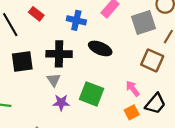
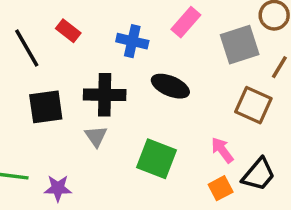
purple star: (61, 103) -> (58, 188), moved

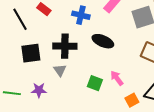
pink arrow: (222, 150) -> (117, 78), moved
green square: (157, 159) -> (95, 83), size x0.7
purple star: (58, 188) -> (39, 90), moved

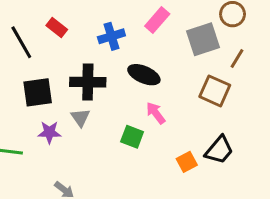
blue cross: (81, 15) -> (111, 36), turned -30
pink arrow: (117, 78) -> (156, 113), moved
purple star: (39, 90) -> (49, 132), moved

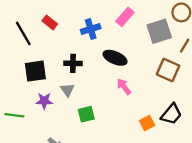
black cross: (88, 82) -> (73, 63), size x0.7
green square: (132, 137) -> (86, 114), moved, turned -35

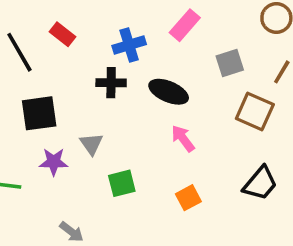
gray square: (159, 31) -> (230, 63), moved, size x0.7
black cross: (73, 63) -> (111, 83), moved
orange square: (147, 123) -> (188, 198), moved

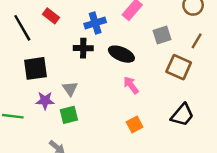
green square: (122, 183) -> (69, 115), moved

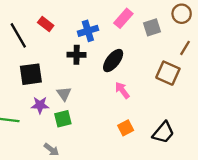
gray square: (162, 35) -> (152, 27), moved
black ellipse: (121, 54) -> (113, 61), turned -75
black trapezoid: (182, 115) -> (163, 132), moved

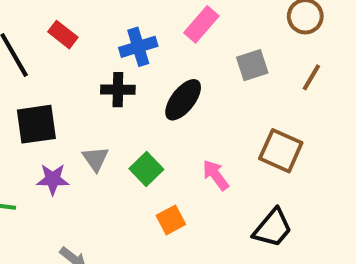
gray square: (152, 27) -> (252, 65), moved
brown square: (168, 73) -> (281, 151), moved
pink arrow: (122, 90) -> (216, 175), moved
green square: (63, 119) -> (146, 169), moved, turned -30
orange square: (126, 128) -> (171, 220), moved

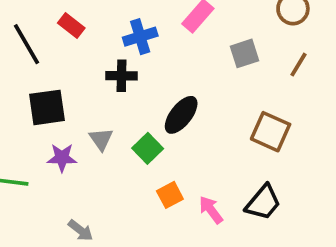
black ellipse: (183, 100) -> (181, 115), moved
pink arrow: (216, 175) -> (211, 210), moved

